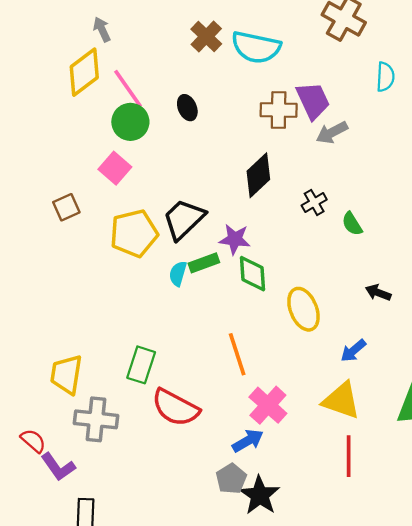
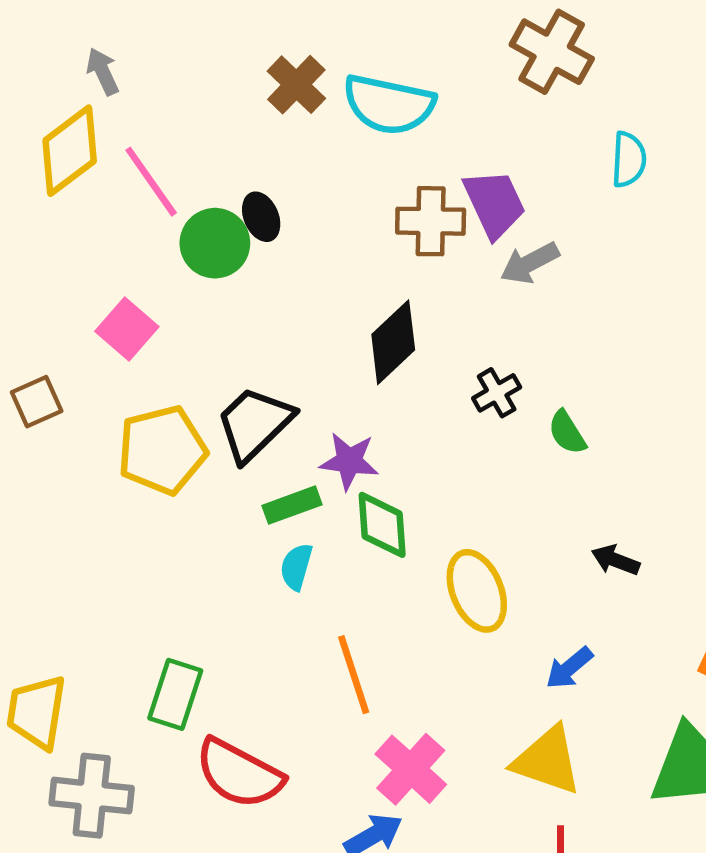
green circle: (130, 122) -> (215, 243), moved
cyan semicircle: (178, 274) -> (296, 567), moved

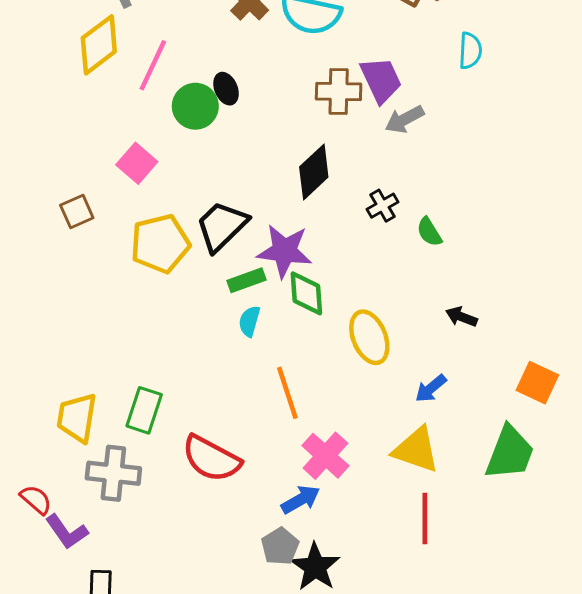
pink line: (151, 182) -> (153, 65), turned 60
purple star: (349, 461) -> (285, 251), size x1.4
green rectangle: (175, 694) -> (144, 410), moved

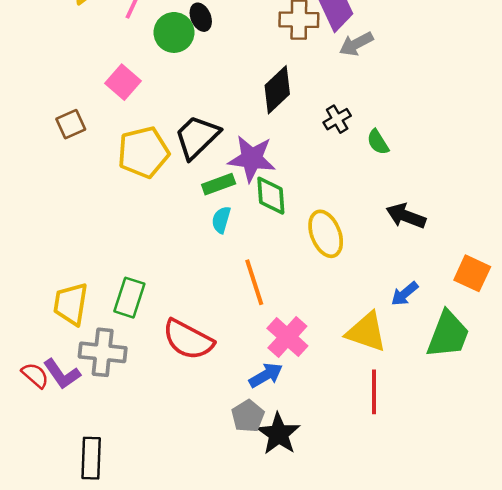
black arrow: (461, 317) -> (406, 216), size x1.4
blue arrow: (431, 388) -> (405, 294), moved
purple L-shape: (67, 532) -> (62, 374), moved

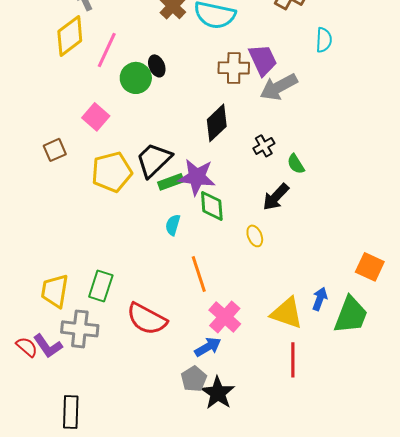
gray arrow: (356, 44) -> (279, 87), size x1.4
green rectangle: (219, 184) -> (171, 182), moved
black arrow: (406, 216) -> (276, 197), moved, turned -68
yellow ellipse: (326, 234) -> (255, 236), size x0.6
blue arrow: (405, 294) -> (320, 299), moved, turned 150

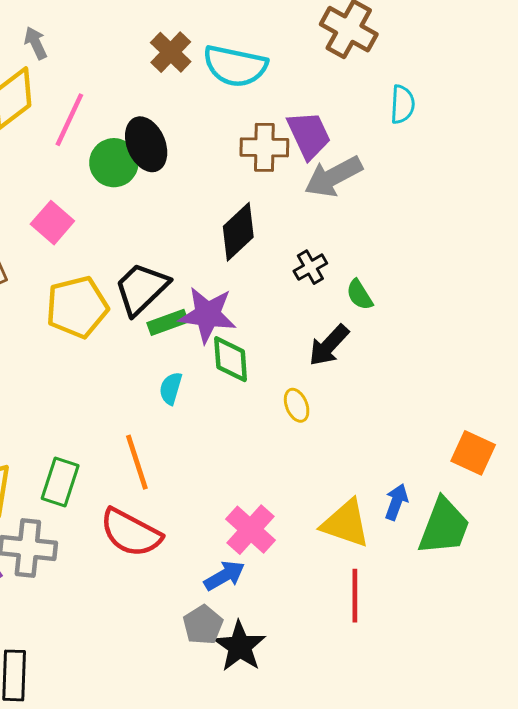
black ellipse: (157, 66) -> (146, 144), size x1.6
orange line: (199, 274) -> (137, 462), moved

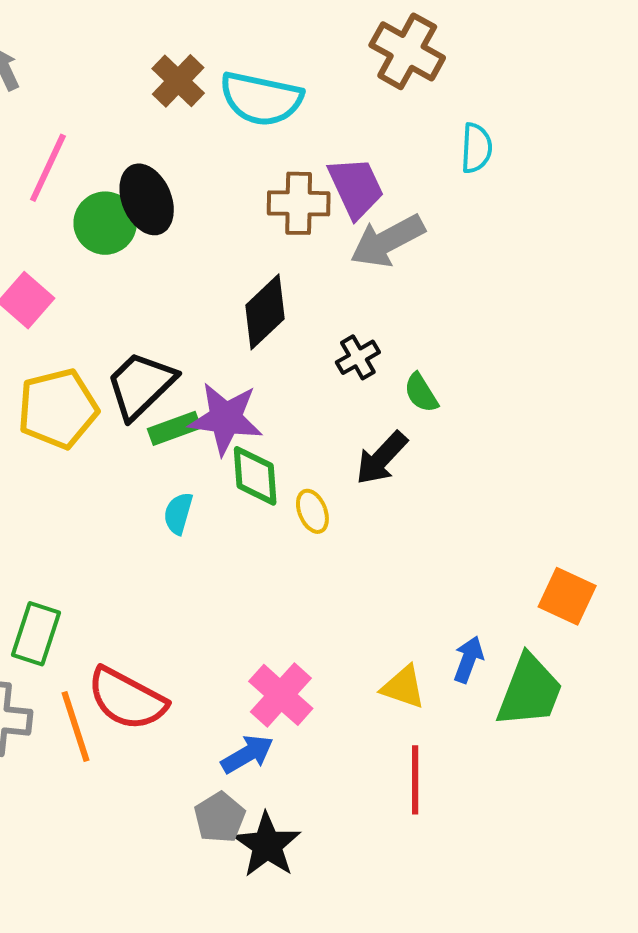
yellow ellipse: (297, 405) -> (312, 511), moved
orange line: (137, 462) -> (76, 727), moved
yellow triangle: (346, 523) -> (403, 687), size x0.7

